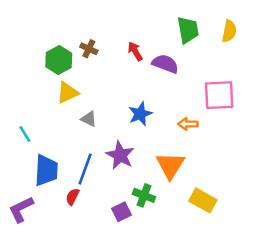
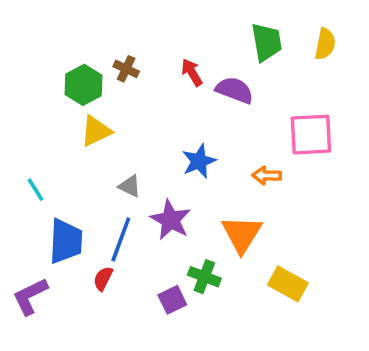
gray triangle: (89, 119) -> (130, 186), moved

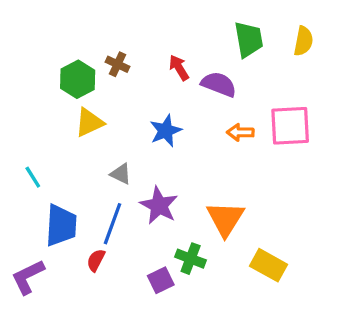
blue star: (199, 161) -> (166, 131), moved
orange arrow: (267, 175) -> (240, 132), moved

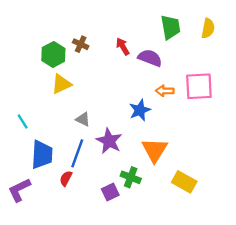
blue star: (166, 131) -> (140, 110), moved

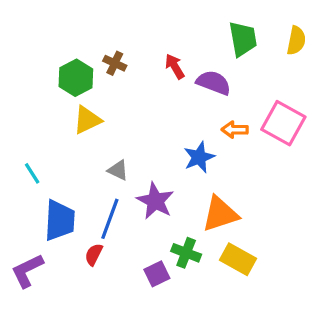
pink square: (199, 86) -> (283, 123), turned 32
orange triangle: (155, 150) -> (220, 214), turned 40
yellow rectangle: (184, 182) -> (238, 259), moved

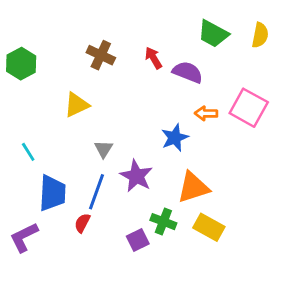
green trapezoid: (243, 39) -> (213, 34), turned 128
brown cross: (115, 63) -> (101, 55), size x1.4
green hexagon: (76, 78) -> (21, 64), moved
gray triangle: (118, 170) -> (104, 149), turned 36

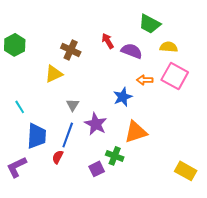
yellow semicircle: (260, 35) -> (169, 47), moved, turned -96
brown cross: (101, 55) -> (71, 50), moved
yellow rectangle: (209, 227) -> (186, 171), moved

